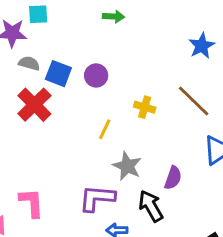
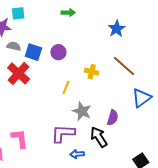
blue star: (202, 46) -> (117, 29), moved

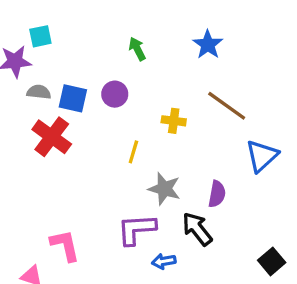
green arrow: (68, 13) -> (137, 49), moved, turned -112

